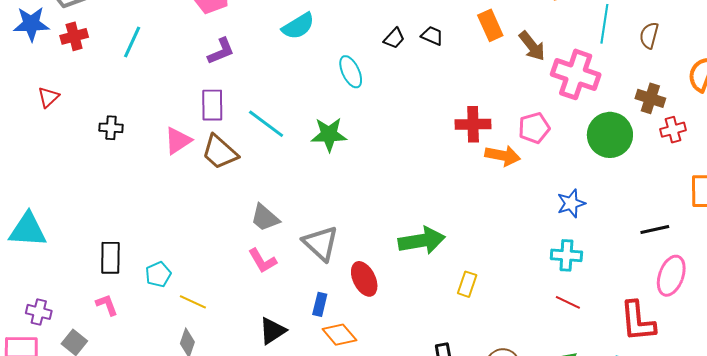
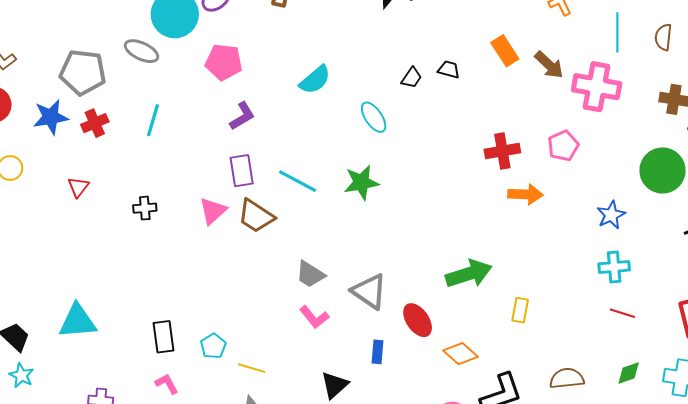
green circle: (610, 135) -> (663, 170), moved
orange arrow: (503, 156) -> (525, 194), moved
orange diamond: (339, 335) -> (460, 354), moved

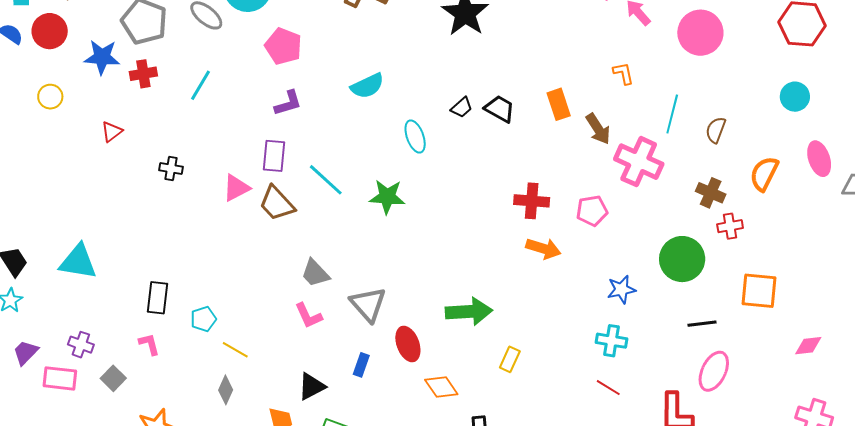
black trapezoid: (449, 70) -> (500, 109), size x1.4

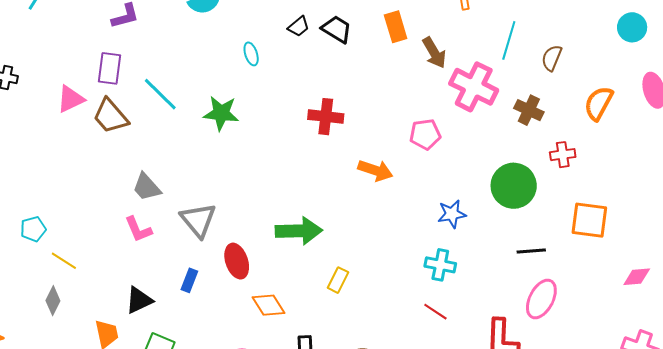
cyan ellipse: (415, 136) -> (251, 54), size x0.7
brown cross: (711, 193) -> (529, 110), moved
red cross: (532, 201) -> (326, 117), moved

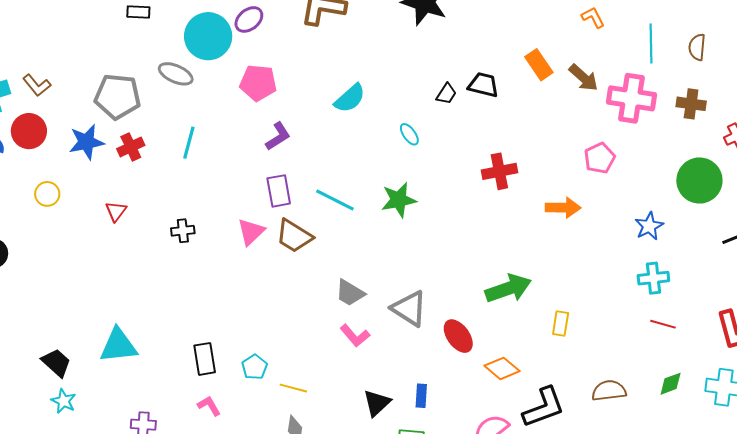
blue rectangle: (189, 280) -> (421, 396), moved

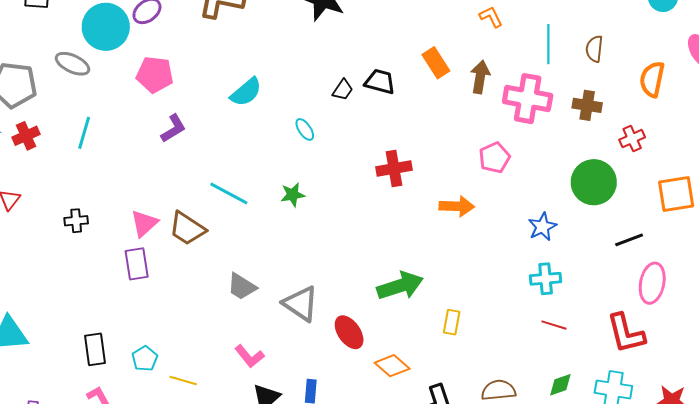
brown arrow: (584, 78) -> (480, 77), turned -124
purple rectangle: (279, 191) -> (137, 264), moved
green star: (399, 200) -> (293, 195), size x0.7
pink L-shape: (355, 336) -> (249, 356), moved

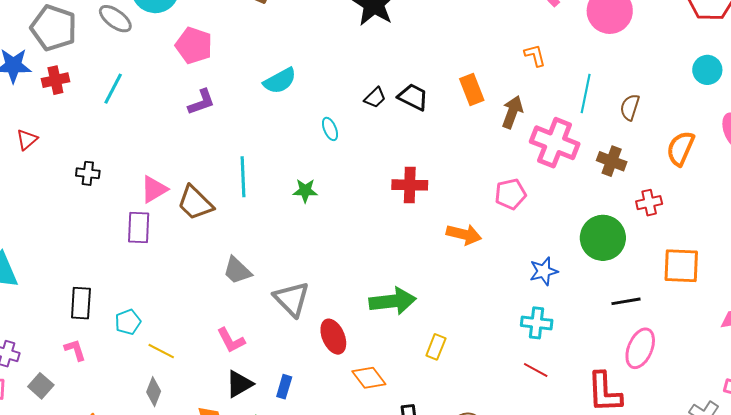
cyan line: (229, 193) -> (243, 177), turned 48

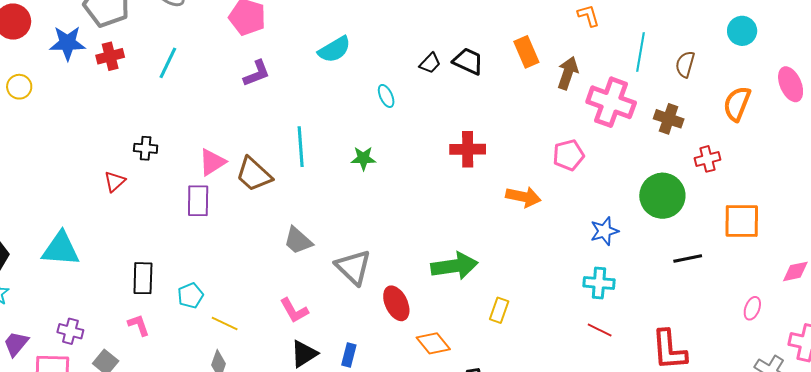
cyan circle: (707, 70) -> (742, 31), moved
red triangle: (27, 139) -> (115, 181), moved
pink ellipse: (640, 348) -> (752, 308), moved, size x0.6

